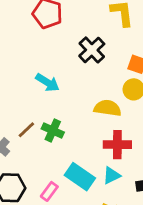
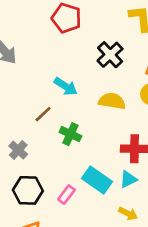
yellow semicircle: (108, 108) -> (112, 101), moved
brown line: (26, 130) -> (43, 114), moved

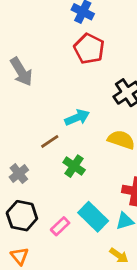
cyan arrow: (66, 87) -> (77, 117), turned -65

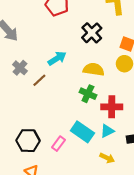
green cross: (74, 166) -> (88, 94), moved
gray cross: (19, 174) -> (20, 68), moved

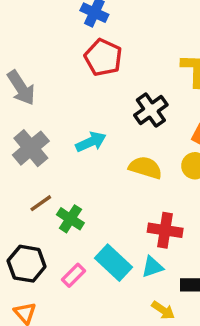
gray cross: (20, 68) -> (31, 148), size x1.5
brown line: (39, 80) -> (41, 203), moved
green cross: (88, 94) -> (70, 219), moved
yellow arrow: (107, 158) -> (163, 310), moved

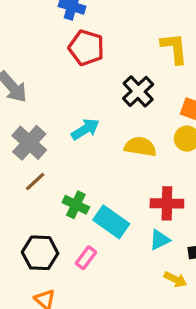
brown line: (41, 203) -> (35, 181), moved
cyan rectangle: (114, 263) -> (111, 222), moved

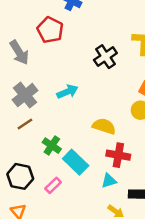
red pentagon: (86, 48) -> (50, 30), moved
black cross: (138, 91) -> (105, 57), moved
yellow semicircle: (140, 147) -> (104, 126), moved

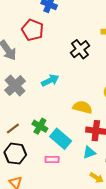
brown line: (25, 124) -> (13, 128), moved
pink rectangle: (53, 185) -> (52, 160), moved, turned 48

